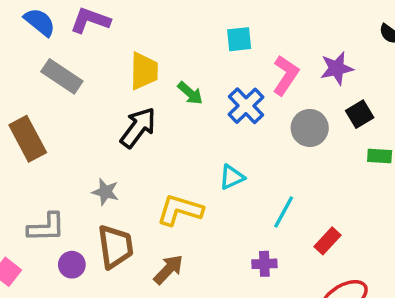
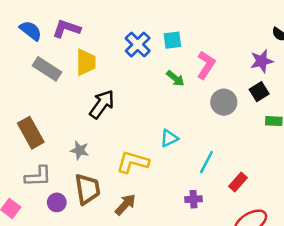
purple star: (337, 68) -> (262, 61), moved
yellow trapezoid: (144, 71) -> (86, 62), moved
green arrow: (190, 93) -> (175, 78), moved
blue cross: (246, 106) -> (138, 45), moved
brown rectangle: (28, 139) -> (31, 133), moved

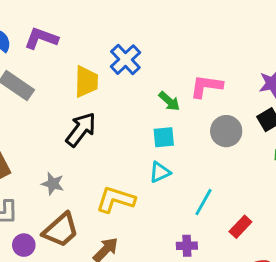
cyan square: (172, 40) -> (164, 137), moved
yellow trapezoid: (86, 62) -> (86, 82), moved
pink L-shape: (206, 65) -> (206, 86), turned -116
brown trapezoid: (87, 189) -> (61, 230), turned 56

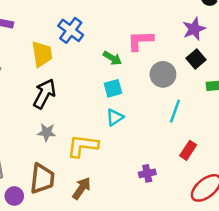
gray star: (53, 184) -> (47, 132), moved
cyan line: (204, 202) -> (175, 111), moved
brown trapezoid: (61, 230) -> (42, 179), turned -32

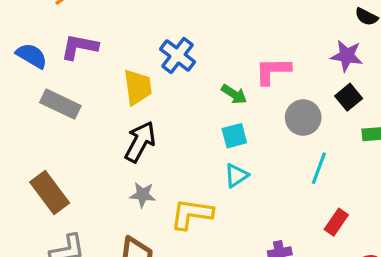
purple star: (194, 29) -> (347, 56), turned 30

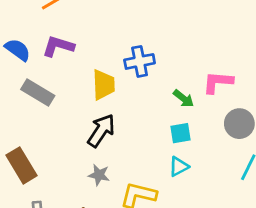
blue cross: (178, 55) -> (140, 61), turned 36

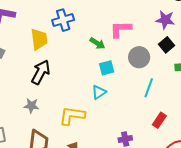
cyan square: (180, 133) -> (107, 68), moved
gray star: (99, 175) -> (31, 106), moved

